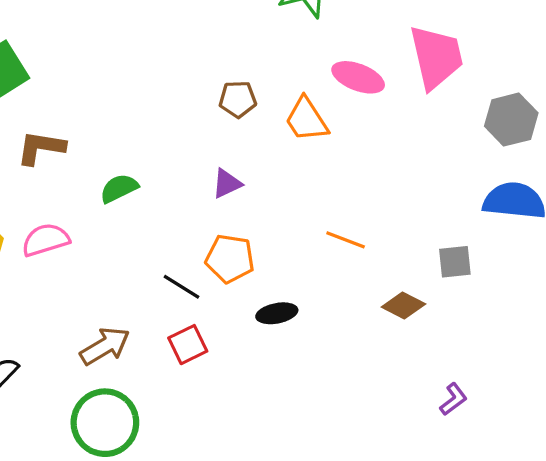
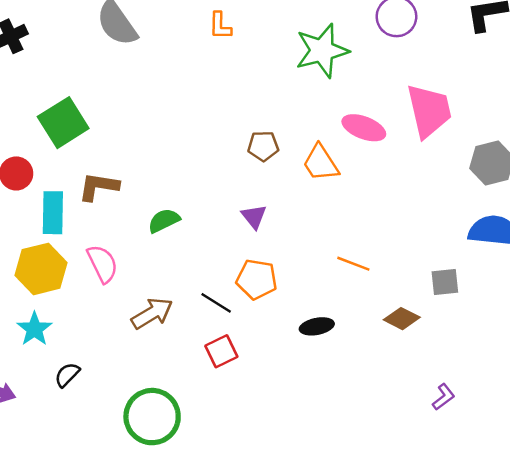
purple triangle: (227, 184) -> (254, 217), turned -44
pink semicircle: (46, 240) -> (102, 264), turned 81
black ellipse: (277, 313) -> (317, 326), moved
brown arrow: (105, 346) -> (152, 313), moved

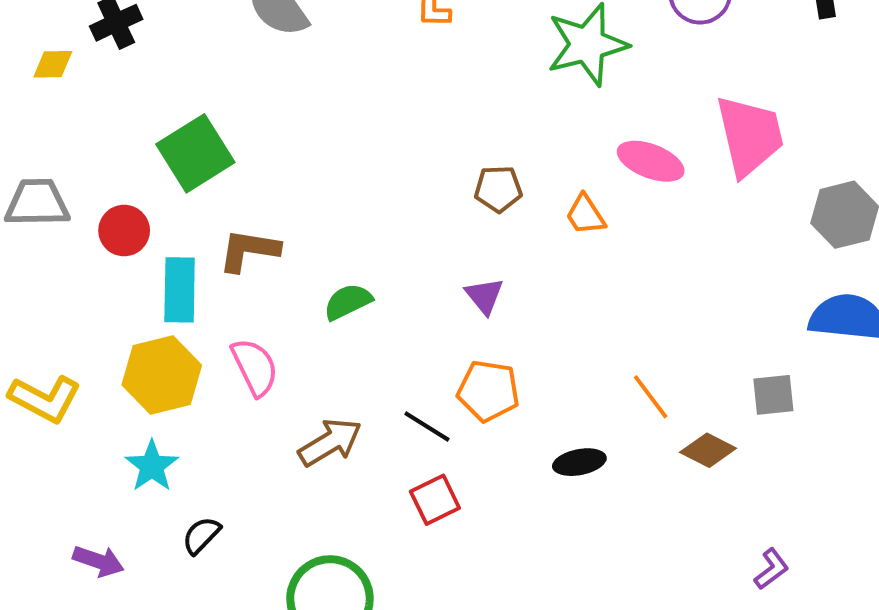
orange trapezoid: (321, 163) -> (585, 215), size x0.7
orange line: (353, 264) -> (651, 397), moved, turned 32

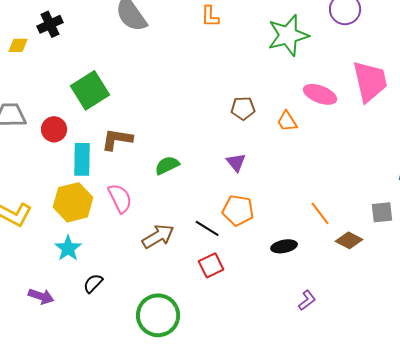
purple L-shape: (771, 569) -> (307, 300), moved

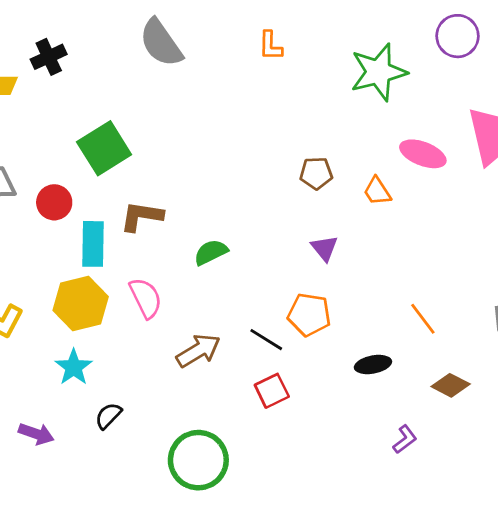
purple triangle: (236, 162) -> (324, 248), moved
brown diamond: (349, 240) -> (451, 385), moved

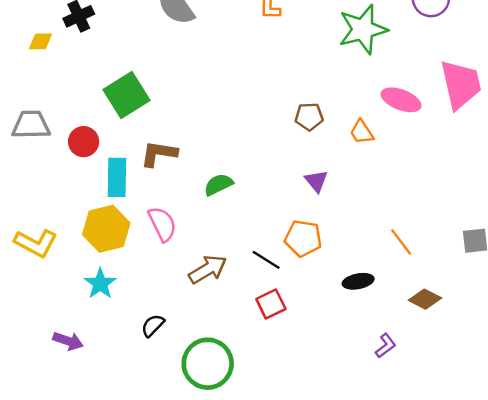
black semicircle: (108, 416) -> (153, 325), moved

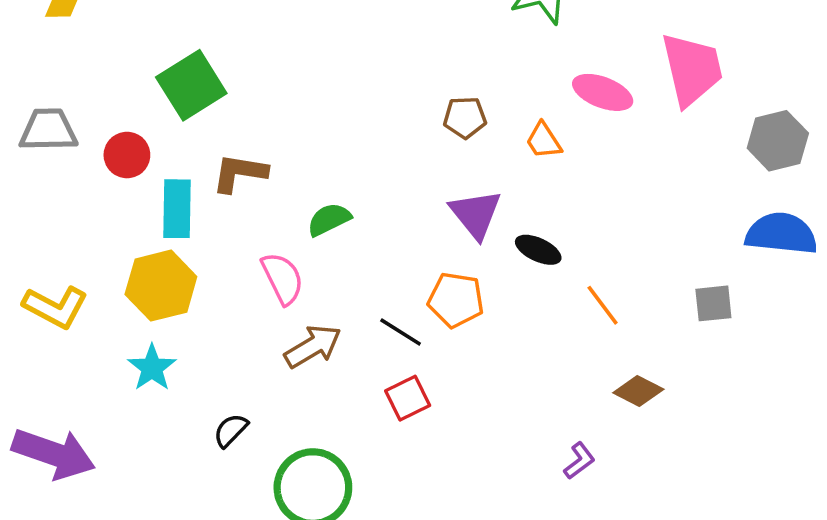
purple triangle: (316, 181) -> (476, 214), size x1.5
pink semicircle: (162, 224) -> (283, 278), moved
black ellipse: (358, 281) -> (538, 250), moved, turned 36
purple arrow: (68, 341) -> (54, 454), moved, size x1.8

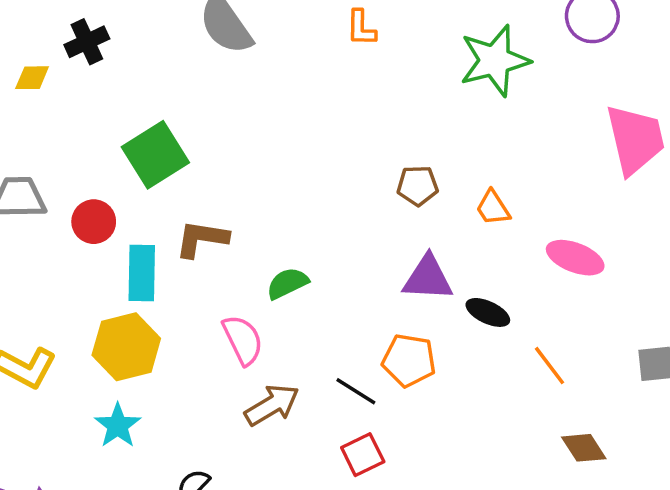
pink ellipse: (603, 92) -> (575, 258), moved
purple triangle: (476, 214) -> (428, 278), turned -48
brown diamond: (638, 391) -> (584, 448), turned 30

